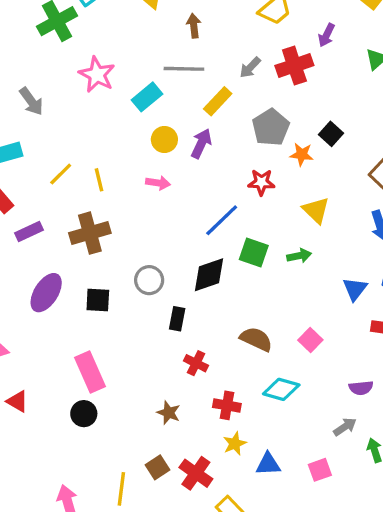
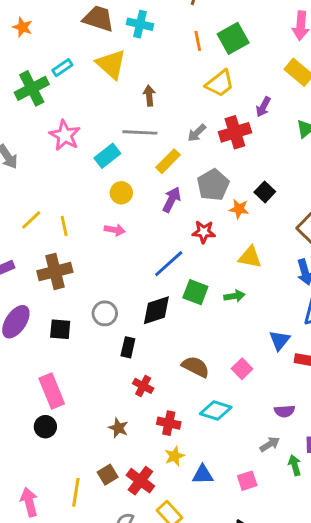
purple arrow: (201, 143) -> (172, 200), moved
yellow triangle: (316, 210) -> (250, 257), turned -35
blue triangle: (355, 289) -> (280, 340), moved

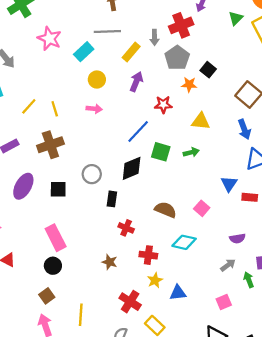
gray arrow: (197, 133) -> (154, 37), moved, turned -42
gray pentagon: (213, 185) -> (177, 58), moved
brown square: (108, 475) -> (47, 296), moved
pink square: (247, 481) -> (224, 302), moved

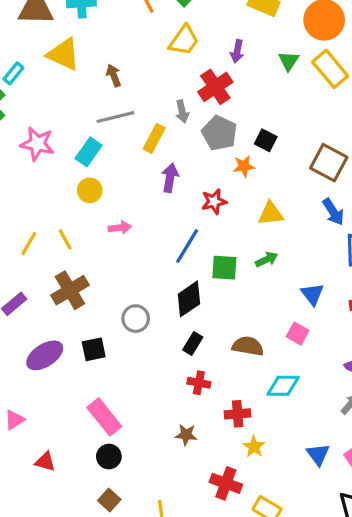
yellow circle: (97, 80) -> (90, 190), moved
blue triangle: (229, 184) -> (312, 294), moved
purple ellipse: (23, 186) -> (45, 355), turned 40
black rectangle: (112, 199) -> (193, 343), moved, turned 35
blue triangle: (178, 293) -> (318, 454), moved, turned -48

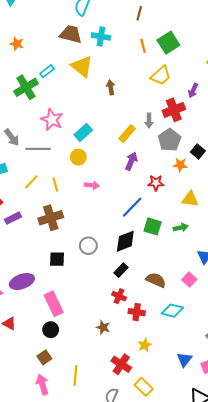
gray line: (115, 117) -> (38, 149), moved
purple ellipse: (45, 355) -> (22, 281), moved
red cross: (238, 414) -> (137, 312), moved

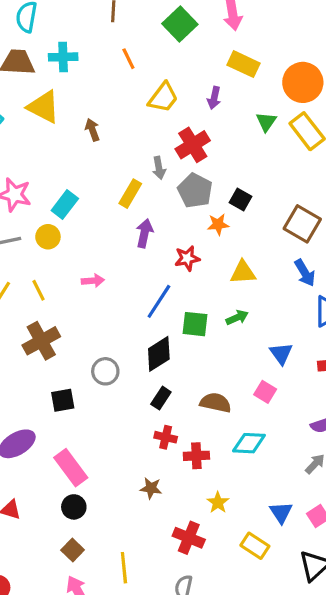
green square: (168, 43) -> (180, 24), moved
purple arrow: (193, 90) -> (214, 98), moved
yellow circle: (78, 157) -> (48, 237), moved
yellow rectangle: (144, 387) -> (255, 546), moved

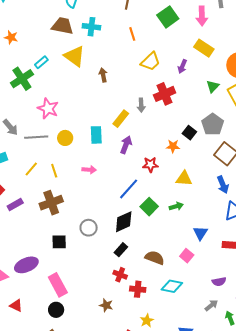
gray pentagon: (195, 191) -> (213, 124), moved
cyan rectangle: (65, 205) -> (96, 135), moved, turned -48
green square: (195, 324) -> (149, 207), turned 30

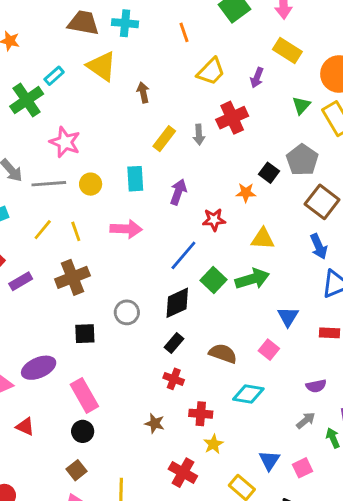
yellow rectangle: (121, 119) -> (164, 139), moved
pink arrow: (89, 170) -> (126, 229), size x1.5
green arrow: (176, 206) -> (252, 279), size x1.6
red cross: (138, 289) -> (201, 414), moved

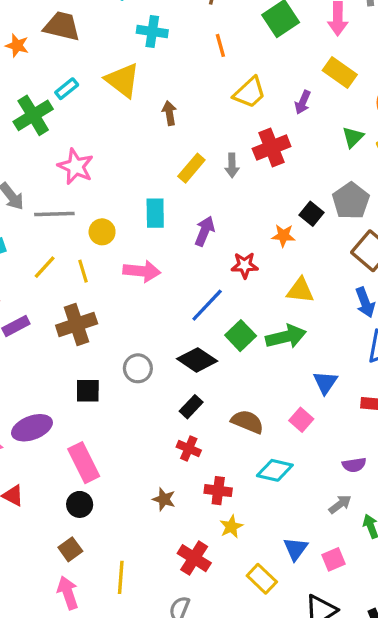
brown trapezoid: (83, 23) -> (62, 26), moved
yellow circle: (91, 184) -> (102, 232), moved
black diamond: (177, 303) -> (197, 360), turned 56

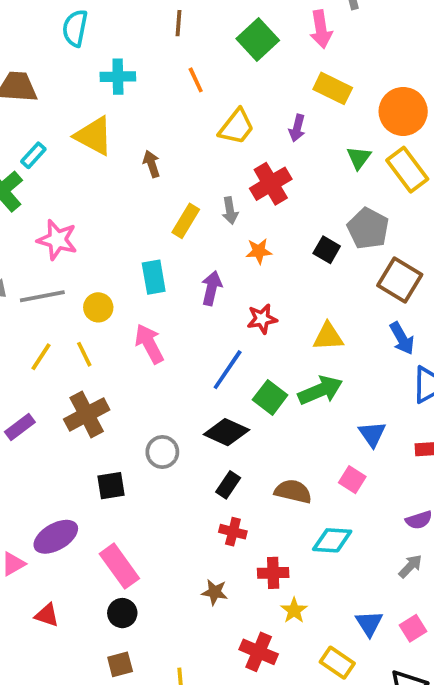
orange star: (283, 236) -> (259, 251), moved
pink arrow: (142, 271) -> (149, 344), turned -114
brown square: (70, 549) -> (120, 664), turned 30

